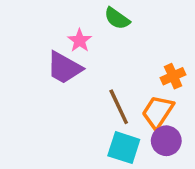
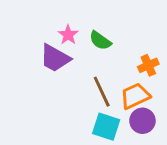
green semicircle: (117, 18) -> (100, 41), moved
orange trapezoid: (158, 112) -> (135, 96), turned 32

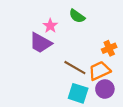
green semicircle: (100, 41) -> (77, 16), moved
brown line: (102, 92) -> (75, 68), turned -35

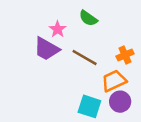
brown line: (75, 68) -> (85, 57), moved

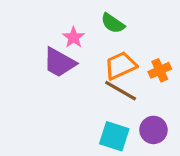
brown line: (85, 57) -> (121, 91), moved
orange trapezoid: (114, 81) -> (121, 66), moved

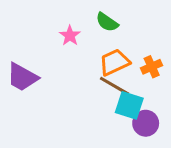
purple trapezoid: (59, 62) -> (22, 77), moved
cyan square: (114, 136) -> (129, 105), moved

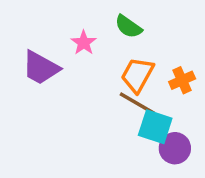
orange trapezoid: (114, 62) -> (137, 75), turned -36
purple trapezoid: (22, 77) -> (41, 68), moved

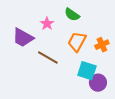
brown line: (137, 104) -> (48, 58), moved

